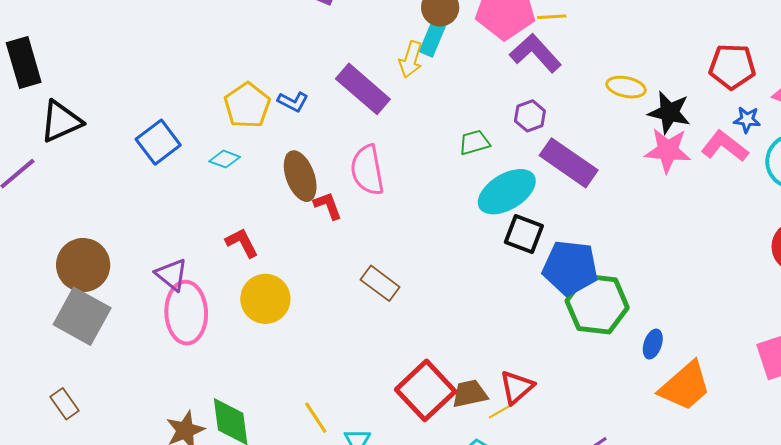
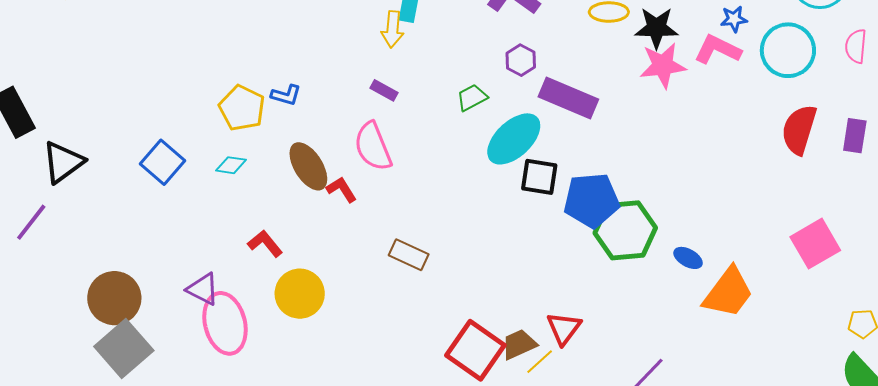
purple rectangle: (363, 89) -> (384, 90), moved, size x0.5
gray square: (82, 316) -> (124, 348), turned 32
blue ellipse: (653, 344) -> (688, 258), turned -68
yellow line: (503, 410) -> (540, 362), moved

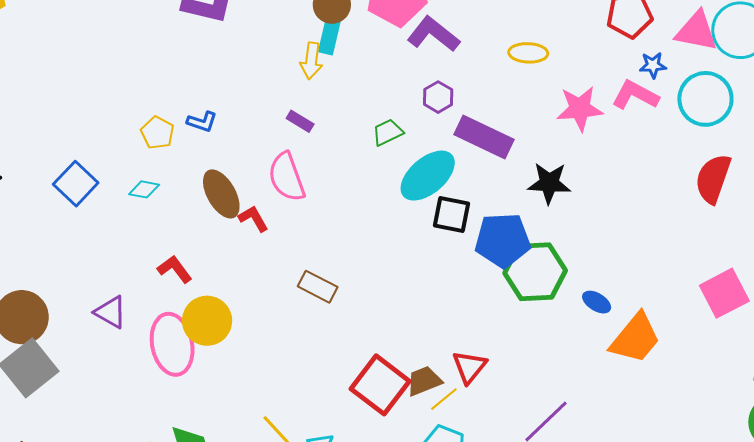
black star: (656, 28) -> (549, 183), moved
yellow pentagon: (242, 108) -> (157, 133), size x0.7
pink ellipse: (225, 323) -> (172, 344), moved

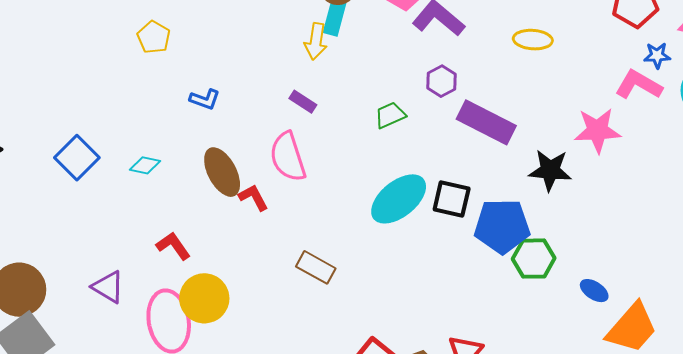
pink star: (580, 109) -> (597, 130), moved
yellow pentagon: (157, 133) -> (154, 37), moved
cyan ellipse: (428, 176) -> (399, 199), moved
green hexagon: (535, 272) -> (534, 259), size x0.7

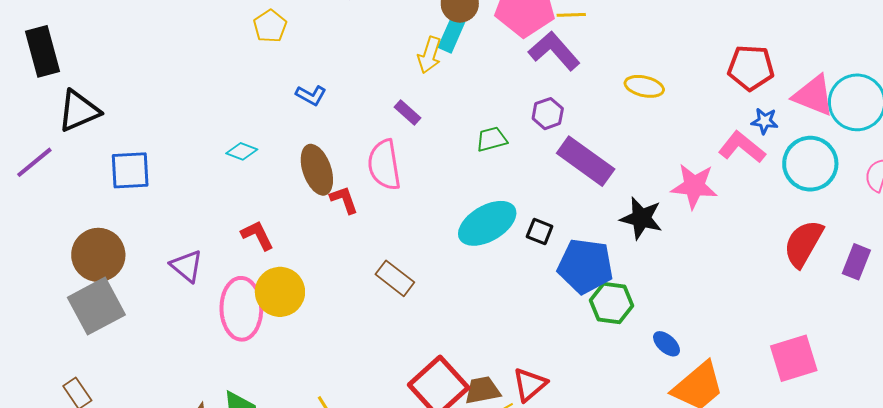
blue square: (77, 158) -> (130, 170), moved, turned 33
black square: (452, 199) -> (540, 232), size x0.7

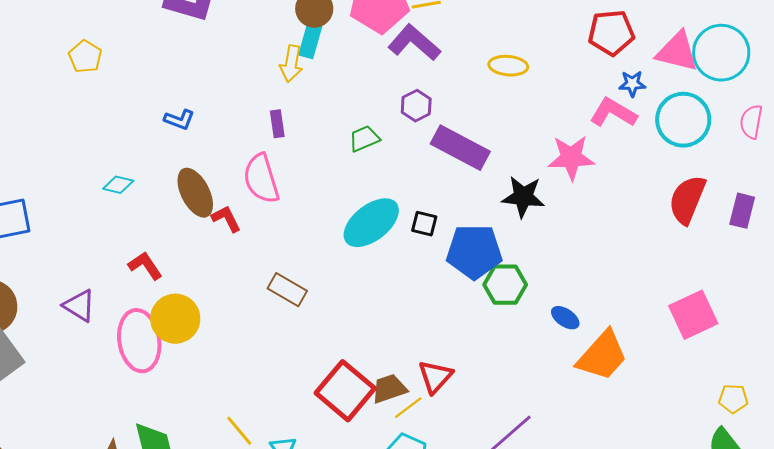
yellow pentagon: (270, 26) -> (85, 57), moved
purple rectangle: (408, 113) -> (277, 124), turned 48

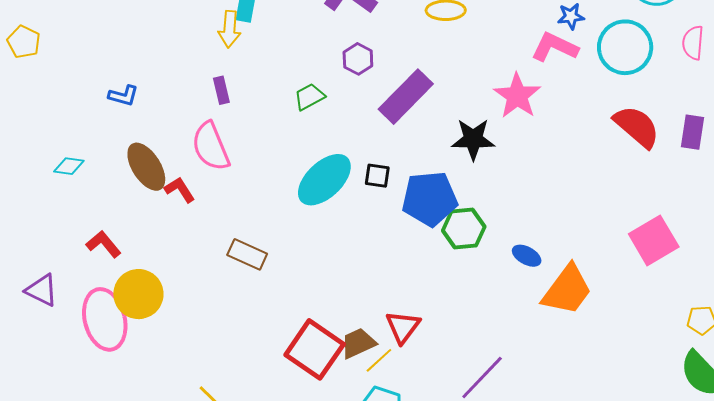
purple rectangle: (460, 148) -> (406, 97), turned -68
pink star: (571, 158) -> (517, 96), turned -30
red semicircle: (687, 200) -> (637, 127), turned 114

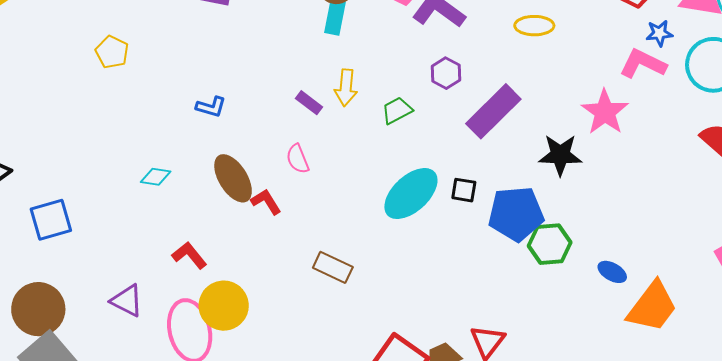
yellow arrow: (230, 29) -> (346, 88), moved
purple rectangle: (221, 90) -> (309, 103), turned -40
pink semicircle: (211, 146) -> (298, 159), size x0.6

